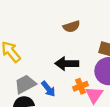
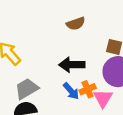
blue arrow: (48, 89) -> (71, 91), moved

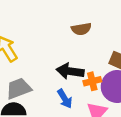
orange cross: (88, 89) -> (92, 81), moved

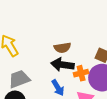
brown semicircle: (81, 29) -> (62, 48), moved

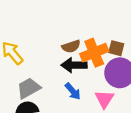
orange cross: (81, 73) -> (94, 53), moved, size x1.6

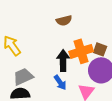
brown semicircle: (71, 46) -> (64, 21), moved
black arrow: (74, 65) -> (63, 61), turned 85

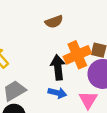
blue arrow: (60, 83) -> (57, 93), turned -35

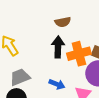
black arrow: (58, 67) -> (58, 47), moved

